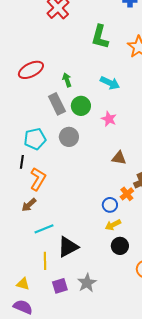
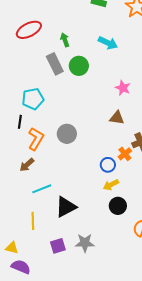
pink star: (109, 119) -> (123, 88), moved
gray circle: (69, 137) -> (67, 134), moved
yellow line: (45, 261) -> (33, 221), moved
gray star: (87, 283) -> (85, 243), turned 30
yellow triangle: (23, 284) -> (12, 248), moved

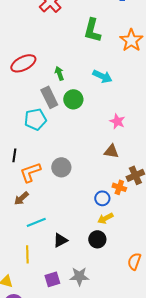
cyan pentagon: (33, 99) -> (35, 119), moved
orange L-shape: (36, 139) -> (30, 172), turned -140
orange cross: (125, 154) -> (119, 187), turned -32
black circle: (118, 206) -> (97, 239), moved
black triangle: (66, 207) -> (60, 240), size x0.7

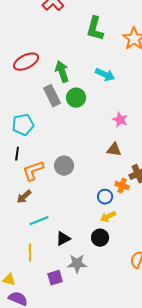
green arrow: (59, 73) -> (62, 72), size x1.5
cyan pentagon: (35, 119) -> (23, 125), moved
gray star: (79, 276) -> (77, 264), moved

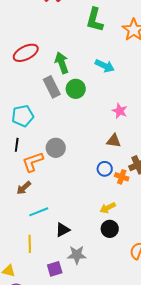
gray circle: (64, 166) -> (56, 148), moved
blue circle: (105, 197) -> (105, 169), moved
black circle: (100, 238) -> (110, 229), moved

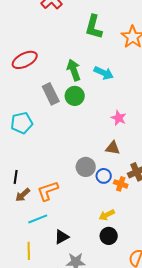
green arrow: (62, 63) -> (74, 70), moved
black line: (17, 145) -> (16, 177), moved
gray circle: (56, 148) -> (86, 167), moved
orange L-shape: (33, 162) -> (48, 191), moved

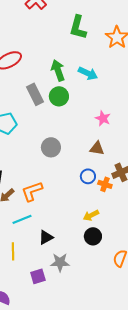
gray circle: (86, 167) -> (51, 147), moved

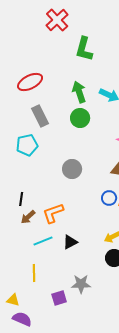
green L-shape: (78, 27) -> (84, 49), moved
gray rectangle: (35, 94) -> (40, 116), moved
black triangle: (46, 237) -> (70, 242), moved

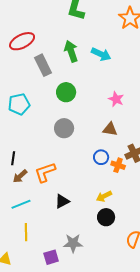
gray rectangle: (40, 116) -> (43, 65), moved
green circle: (80, 118) -> (66, 92), moved
cyan line: (43, 241) -> (21, 204), moved

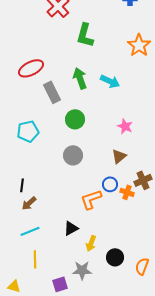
brown triangle: (110, 129) -> (119, 156), turned -49
orange L-shape: (45, 172) -> (91, 199), moved
yellow arrow: (104, 196) -> (91, 243), moved, turned -42
black circle: (106, 217) -> (115, 257), moved

